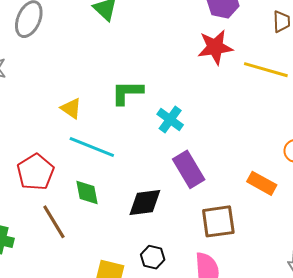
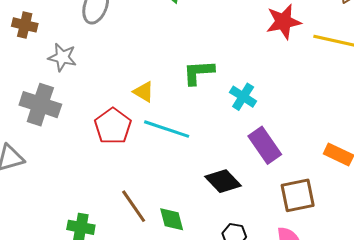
red pentagon: (35, 172) -> (113, 126), moved
green diamond: (87, 192) -> (172, 219), moved
black diamond: (145, 202) -> (223, 181), turned 57

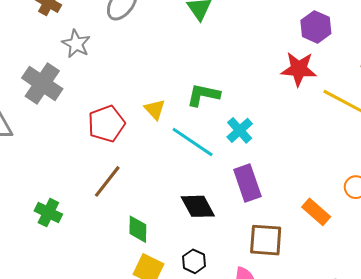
yellow triangle: (144, 92) -> (155, 109), moved
cyan line: (167, 129) -> (193, 142), moved
brown line: (134, 206) -> (107, 181), moved, turned 57

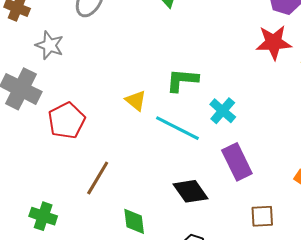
red pentagon: (106, 124) -> (67, 121), moved
brown square: (266, 240) -> (262, 216), size x0.7

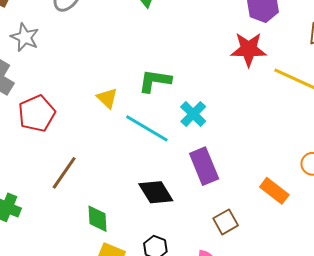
brown square: (262, 216) -> (226, 222), turned -30

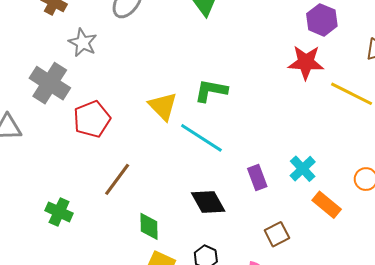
yellow triangle: (107, 98) -> (163, 106), size x1.4
cyan cross: (193, 114) -> (303, 169), moved
purple rectangle: (204, 166) -> (257, 178), size x0.7

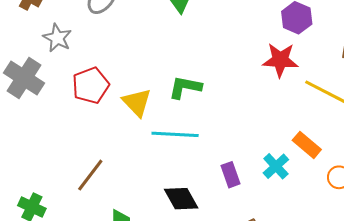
red pentagon: (92, 119) -> (91, 85), moved
cyan line: (201, 138) -> (175, 134), turned -30
orange rectangle: (327, 205) -> (307, 145), moved

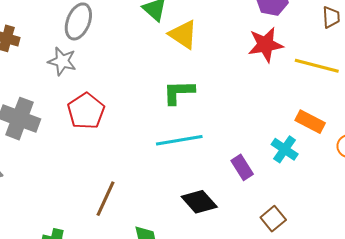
gray star: (57, 38) -> (62, 61), moved
yellow triangle: (137, 102) -> (183, 34), moved

